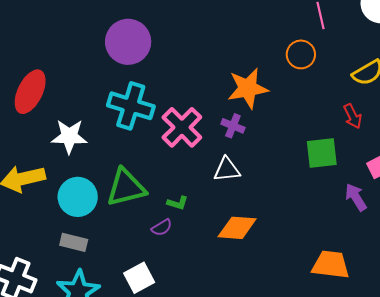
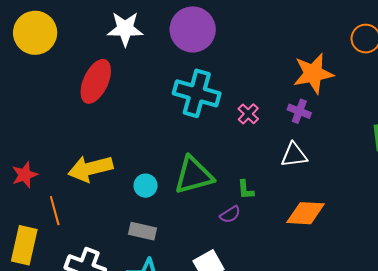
pink cross: (182, 127) -> (248, 114), size x0.5
white star: (69, 136) -> (125, 29), moved
cyan circle: (78, 197) -> (146, 186), size x0.6
green L-shape: (178, 203) -> (246, 190), turned 70

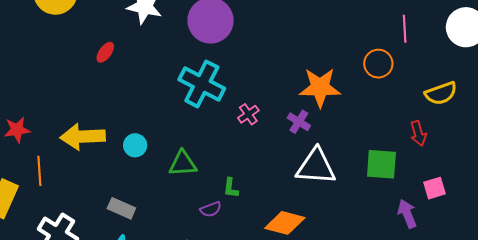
red ellipse: (96, 81) -> (105, 52), size x0.5
white triangle: (294, 155) -> (316, 166), moved, size x1.5
green triangle: (194, 175) -> (183, 164), size x0.7
cyan circle: (146, 186) -> (135, 145), moved

